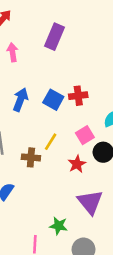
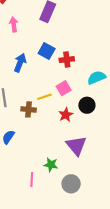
blue square: (53, 100) -> (47, 51), moved
pink square: (85, 135) -> (64, 88), moved
yellow line: (51, 142) -> (44, 97), turned 40

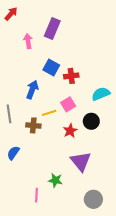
pink arrow: (14, 25) -> (28, 41), moved
blue arrow: (20, 63) -> (32, 90), moved
gray circle: (71, 184) -> (93, 199), moved

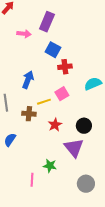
pink arrow: (28, 41) -> (24, 34), turned 104
blue square: (51, 67) -> (53, 50), moved
black circle: (91, 121) -> (84, 126), moved
red star: (70, 131) -> (55, 125), moved

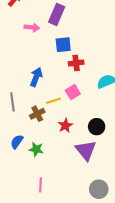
blue square: (53, 50) -> (63, 45), turned -35
brown cross: (29, 114) -> (37, 114), turned -32
green star: (50, 166) -> (36, 149), moved

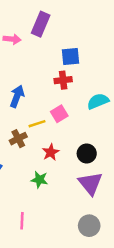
blue square: (63, 45) -> (71, 56), moved
green star: (36, 149) -> (39, 180), moved
purple triangle: (86, 150) -> (90, 183), moved

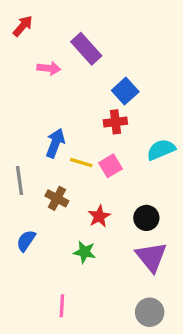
purple rectangle: (41, 24) -> (86, 49), turned -65
blue square: (71, 56) -> (125, 91), turned -36
yellow line: (37, 124) -> (81, 163), moved, turned 35
brown cross: (18, 139) -> (57, 198), turned -35

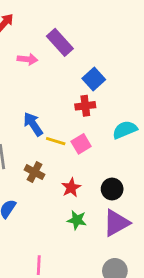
blue arrow: (55, 143) -> (33, 124), turned -55
green star: (85, 252) -> (77, 220), moved
purple triangle: (151, 257) -> (116, 223), turned 40

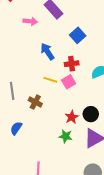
red cross: (85, 106) -> (72, 64), moved
blue arrow: (33, 124) -> (47, 52), moved
red star: (71, 188) -> (72, 117), moved

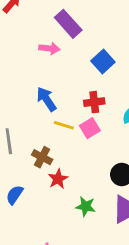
pink arrow: (30, 21) -> (49, 48), moved
blue arrow: (47, 52) -> (46, 99), moved
red star: (72, 117) -> (58, 179), moved

